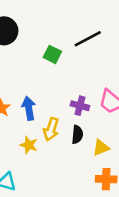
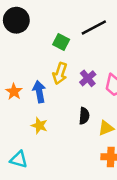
purple cross: (80, 106) -> (88, 78), moved, turned 35
yellow arrow: (51, 129) -> (60, 73), moved

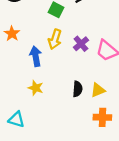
orange star: (14, 92) -> (12, 34), moved
black semicircle: (84, 116) -> (78, 89), moved

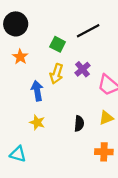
orange star: (12, 34) -> (20, 57), moved
purple cross: (81, 44) -> (82, 69), moved
yellow triangle: (98, 90) -> (106, 118), moved

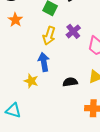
blue arrow: (37, 91) -> (44, 62), moved
black semicircle: (79, 124) -> (70, 82), turned -104

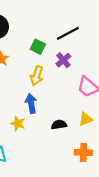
purple cross: (73, 31) -> (63, 60), moved

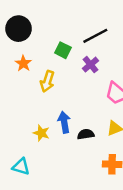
yellow arrow: (37, 76) -> (47, 81), moved
blue arrow: (31, 104) -> (64, 122), moved

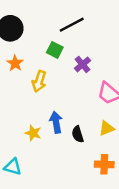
black line: (95, 36) -> (72, 25), moved
black semicircle: (86, 134) -> (78, 134), turned -98

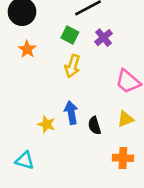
purple cross: (82, 64) -> (103, 38), moved
yellow arrow: (39, 81) -> (72, 66), moved

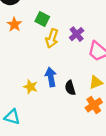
green square: (70, 35) -> (42, 19), moved
purple cross: (103, 38) -> (77, 34), moved
orange cross: (123, 158) -> (94, 105), moved, turned -35

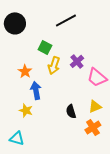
orange star: (14, 24) -> (25, 71), moved
blue arrow: (51, 77) -> (36, 90), moved
yellow star: (30, 87) -> (26, 110), moved

